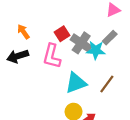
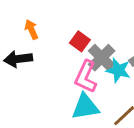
red square: (62, 34) -> (80, 41), turned -32
pink L-shape: (52, 56) -> (86, 77), moved

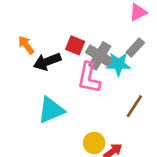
black arrow: (18, 59) -> (47, 62), moved
cyan triangle: (85, 107) -> (51, 110), moved

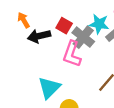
cyan star: (118, 64) -> (99, 24), moved
cyan triangle: (51, 110) -> (49, 88), moved, turned -30

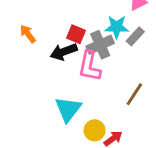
black arrow: (39, 36) -> (64, 52), moved
gray cross: (83, 37) -> (100, 45), turned 35

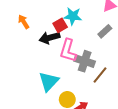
cyan star: (117, 27) -> (73, 16), moved
red square: (76, 34) -> (60, 25), turned 32
gray cross: (100, 45) -> (85, 61), moved, turned 36

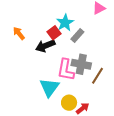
cyan star: (73, 16) -> (65, 23), turned -30
gray rectangle: (105, 31) -> (77, 35), moved
pink L-shape: (68, 51) -> (66, 70), moved

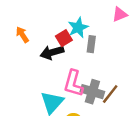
gray rectangle: (77, 35) -> (91, 44), turned -40
gray cross: (81, 64) -> (92, 92), moved

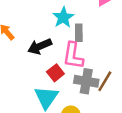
red square: (64, 38) -> (55, 73), moved
pink L-shape: (73, 83) -> (73, 56), moved

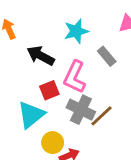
gray rectangle: (79, 33) -> (107, 56), moved, turned -56
black arrow: (40, 46) -> (41, 56), turned 35

